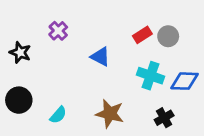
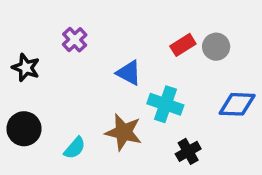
cyan cross: (151, 76) -> (165, 104), moved
brown star: (110, 114) -> (124, 132), moved
black cross: (164, 118) -> (188, 151), moved

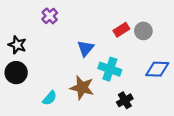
purple cross: (75, 40) -> (50, 16), moved
blue triangle: (129, 73) -> (86, 48), turned 42
black circle: (24, 129) -> (16, 73), moved

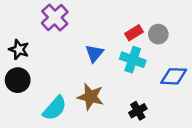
purple cross: (50, 16) -> (55, 17), size x1.5
cyan cross: (110, 69) -> (133, 60), moved
cyan semicircle: (50, 98) -> (55, 108), size x1.5

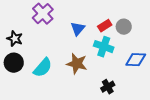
blue triangle: (94, 53) -> (78, 29), moved
brown star: (91, 97) -> (77, 64), moved
cyan semicircle: (55, 108) -> (43, 68), moved

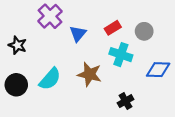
red rectangle: (105, 26) -> (113, 28), moved
blue triangle: (78, 29) -> (78, 34), moved
black circle: (14, 63) -> (16, 85), moved

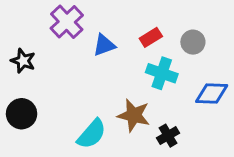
blue triangle: (78, 34) -> (104, 45), turned 30
brown star: (90, 74) -> (134, 115), moved
cyan semicircle: (50, 79) -> (92, 134), moved

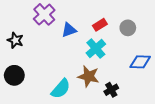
cyan cross: (162, 73) -> (96, 49), moved, turned 30

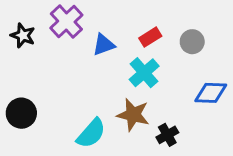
black star: (15, 40) -> (23, 35), moved

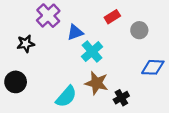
black star: (23, 35) -> (26, 44), moved, turned -30
red rectangle: (150, 37) -> (112, 17), moved
cyan cross: (144, 73) -> (92, 52), moved

